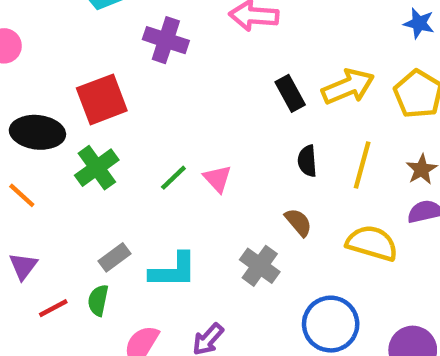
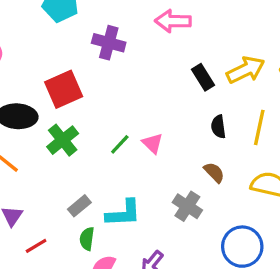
green semicircle: (98, 300) -> (87, 239), moved

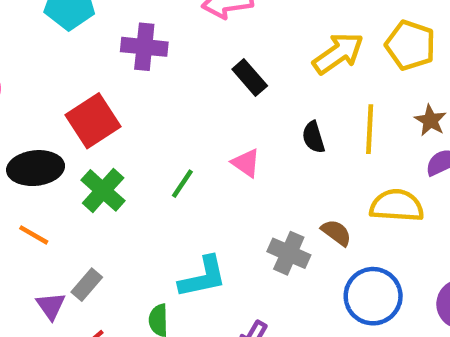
black rectangle: (203, 77) -> (250, 78), moved
pink triangle: (153, 143) -> (246, 163), moved
brown semicircle: (214, 172) -> (336, 233), moved
gray rectangle: (79, 206) -> (87, 285), moved

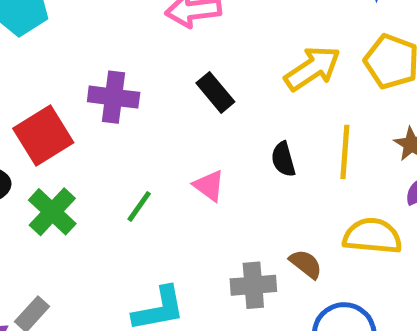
purple cross: (144, 47) -> (114, 97), moved
gray cross: (289, 253) -> (253, 285), turned -30

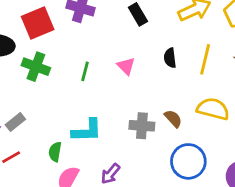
green line: (139, 206) -> (85, 71), turned -30
green cross: (52, 212) -> (36, 67), turned -32

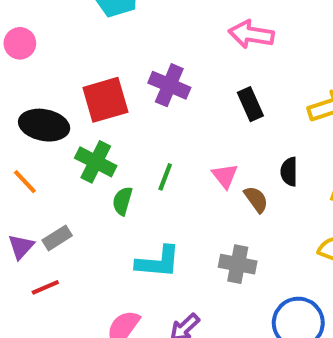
brown semicircle: (173, 119) -> (256, 199), moved
green semicircle: (55, 152) -> (122, 201), moved

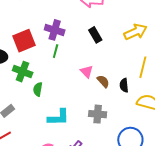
black semicircle: (289, 172) -> (124, 85), moved
green line: (165, 177) -> (56, 51), moved

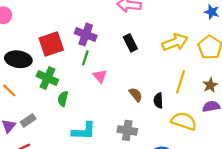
pink triangle: (87, 72) -> (100, 76), moved

